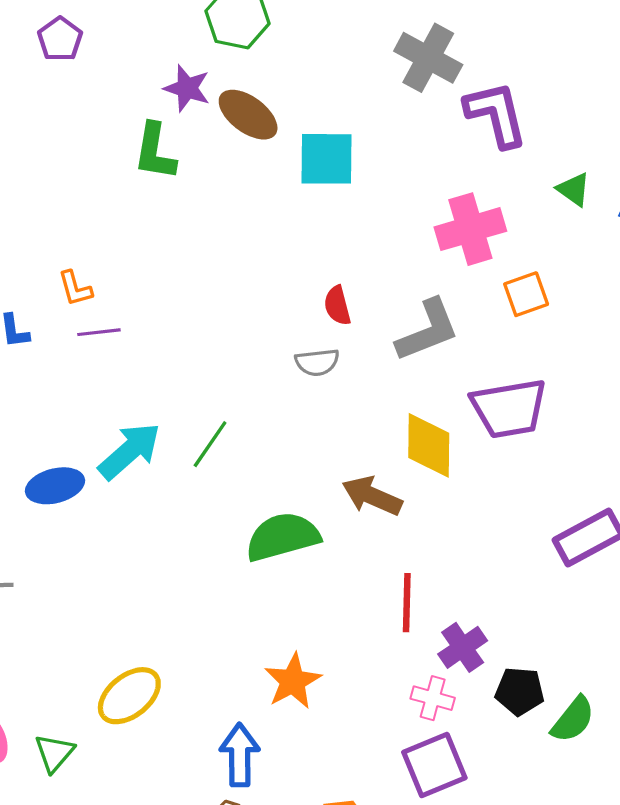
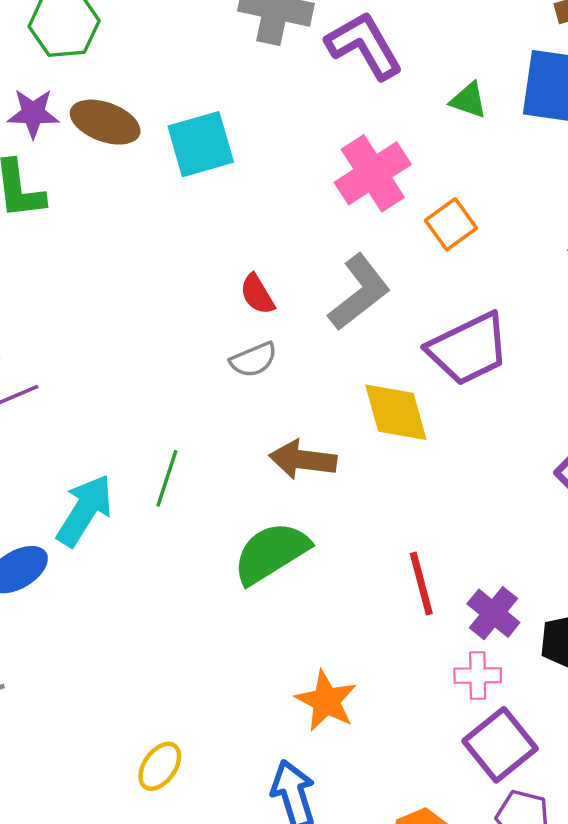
brown arrow: (372, 496) -> (303, 460), moved
yellow ellipse: (129, 696) -> (160, 766), size x0.7

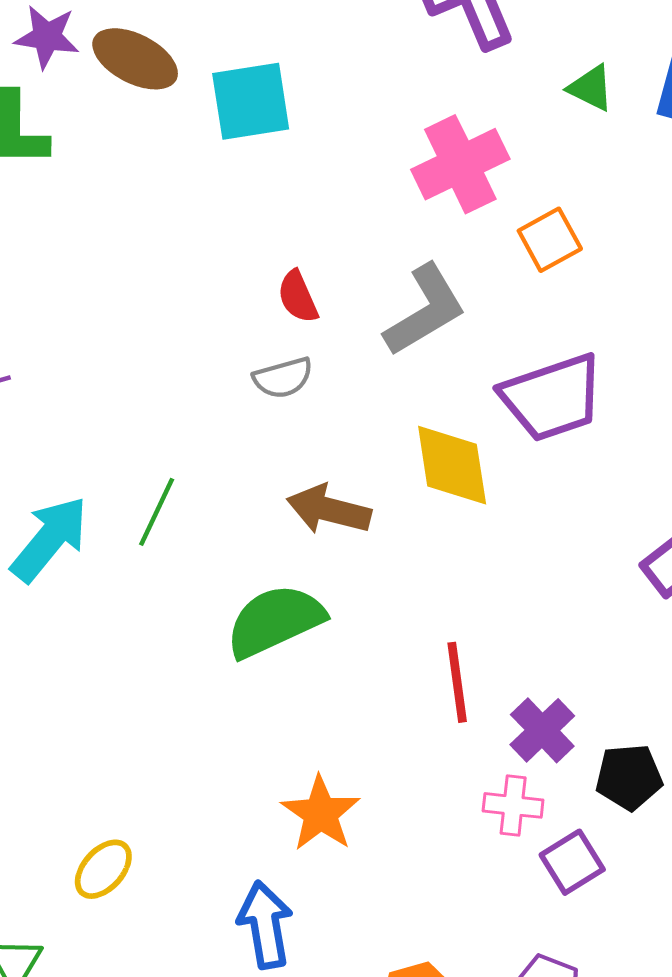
purple square: (500, 745) -> (572, 862), moved, size x0.7

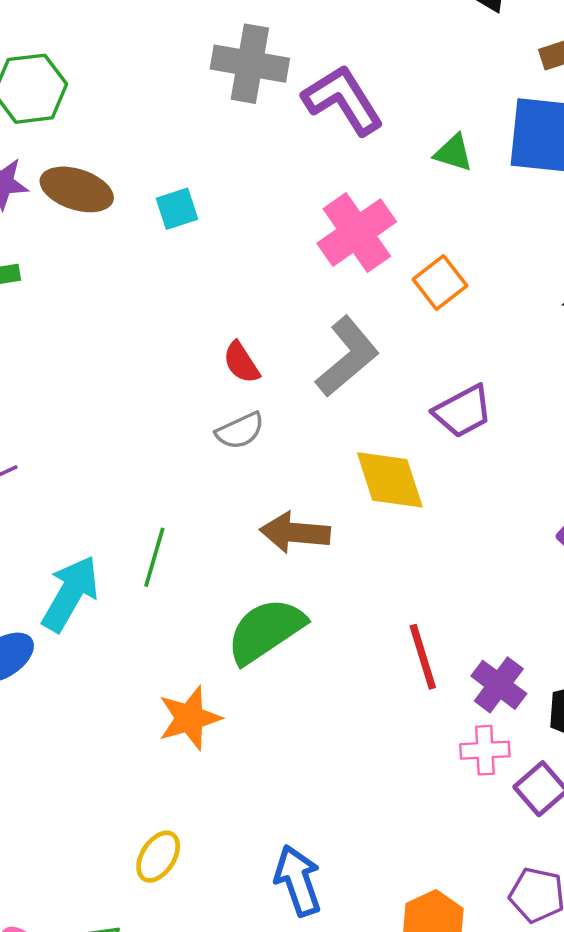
cyan square: (251, 101) -> (177, 209), size x0.6
purple trapezoid: (552, 398) -> (463, 411), size x0.7
orange star: (321, 814) -> (190, 718), moved, turned 30

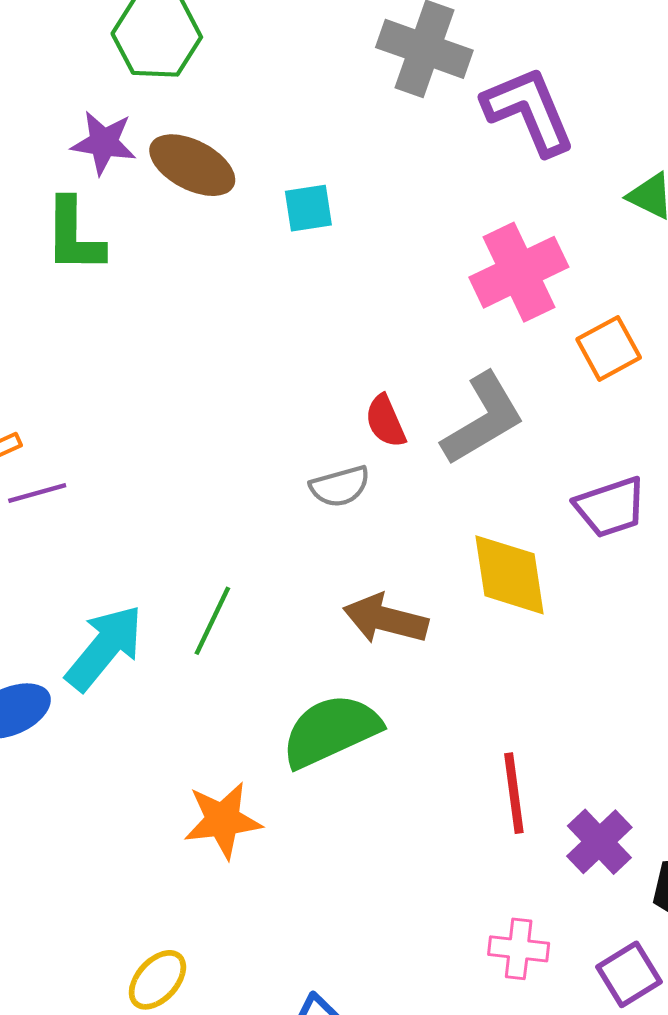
red semicircle: (241, 363) -> (385, 421), moved
pink cross: (485, 750) -> (519, 949), moved

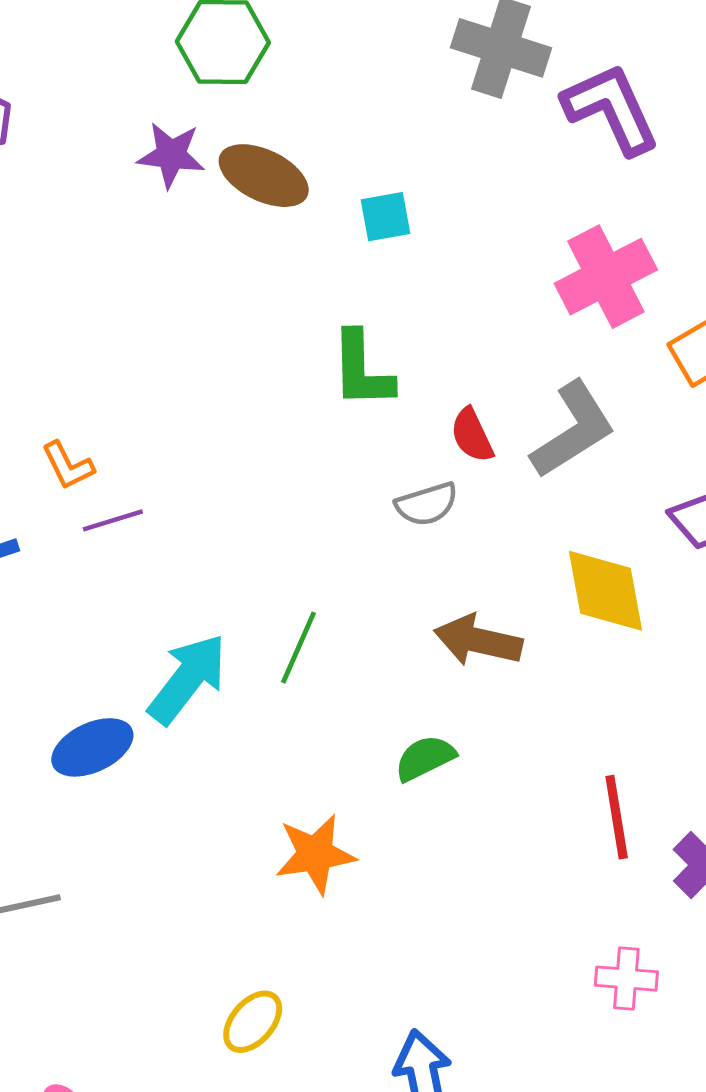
green L-shape: (74, 236) -> (362, 370), moved
green semicircle: (331, 731) -> (425, 758), size x0.6

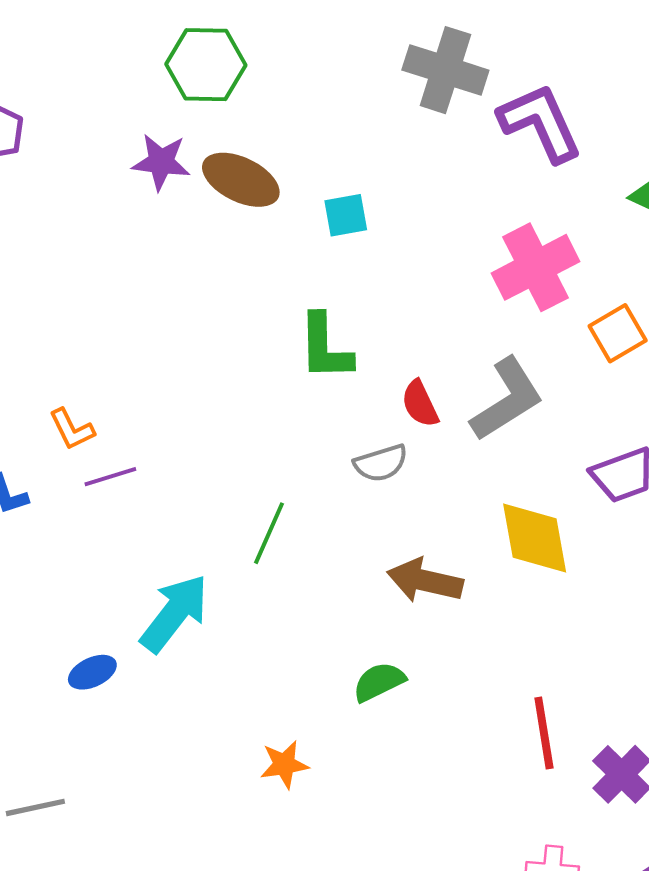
green line: (299, 648) -> (269, 533), moved
blue ellipse: (92, 747) -> (92, 672), size x0.7
orange star: (315, 854) -> (284, 764), size x0.7

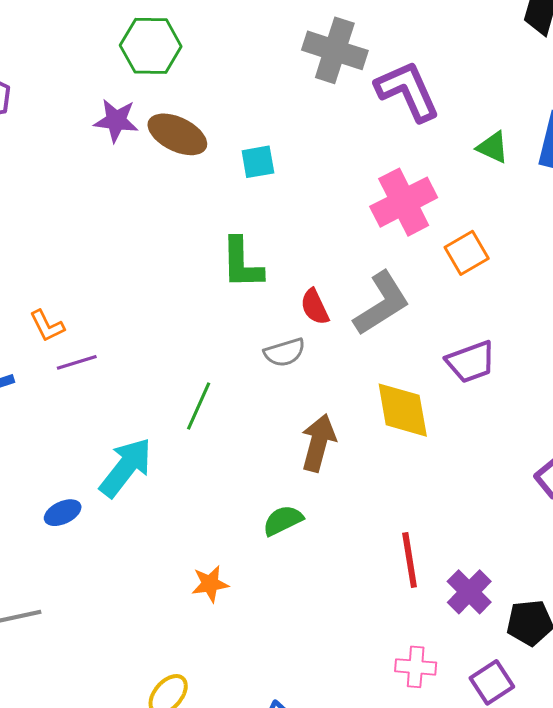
brown arrow: (425, 581) -> (318, 443), turned 92

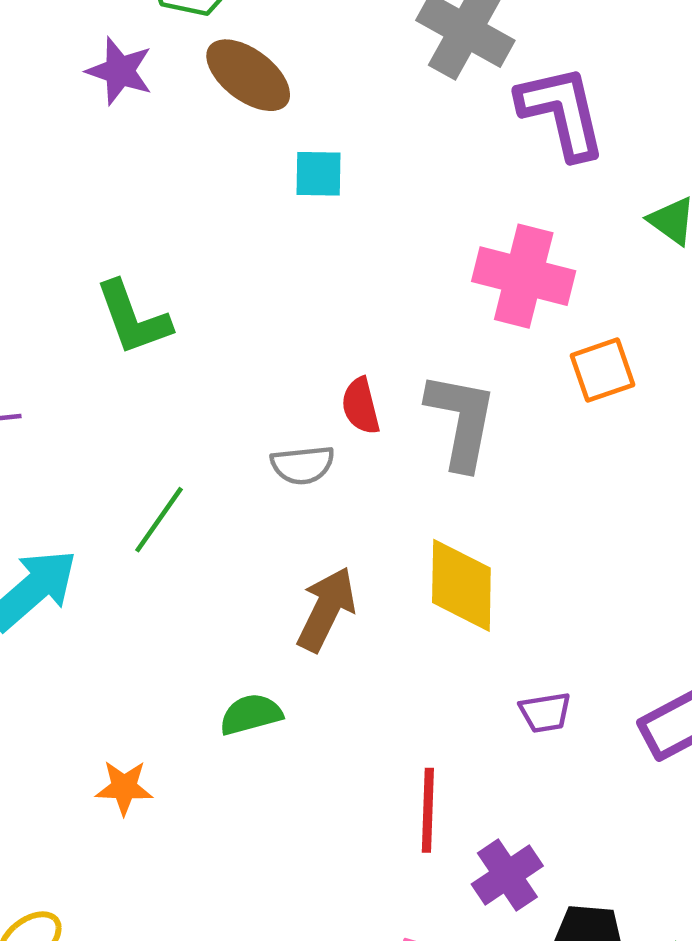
brown ellipse: (177, 134) -> (248, 75), moved
pink cross: (404, 202) -> (524, 276), turned 30
green L-shape: (242, 263) -> (133, 318), moved, turned -30
gray L-shape: (382, 303) -> (461, 421), turned -58
purple trapezoid: (471, 362) -> (545, 712), moved, size x0.7

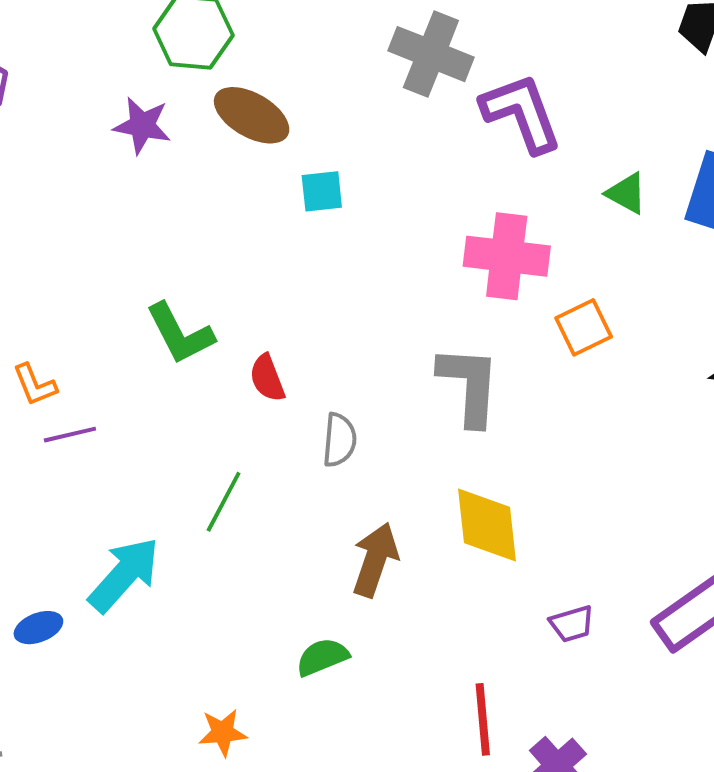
red semicircle: (361, 406) -> (267, 378), moved
gray semicircle: (303, 465) -> (339, 440), turned -72

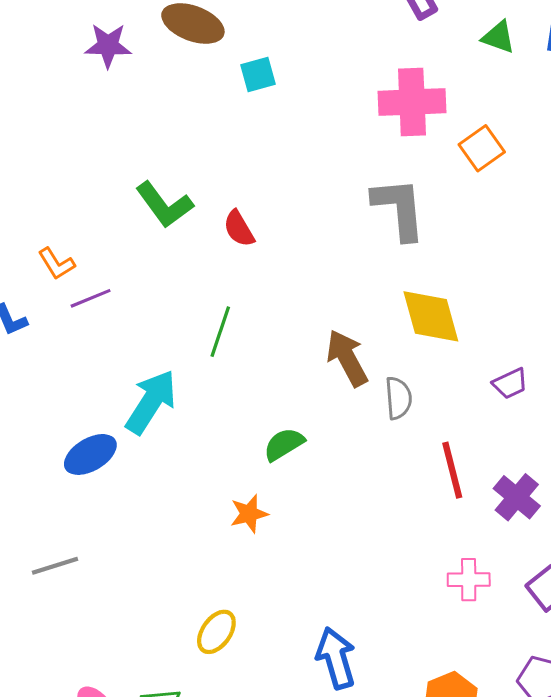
gray semicircle: (339, 440) -> (398, 398), moved
brown arrow: (375, 560) -> (347, 358), turned -38
blue ellipse: (38, 628) -> (90, 454), size x1.4
green semicircle: (322, 657) -> (284, 444), moved

